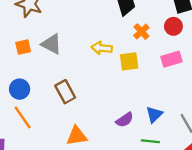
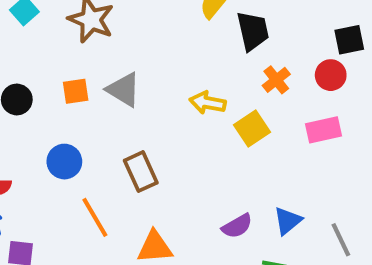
yellow square: (129, 61) -> (252, 128), turned -30
orange line: (23, 117) -> (95, 217), moved

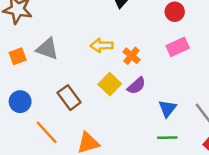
orange cross: (276, 80) -> (131, 56), moved
yellow square: (252, 128) -> (110, 84), moved
purple semicircle: (237, 226) -> (136, 86), moved

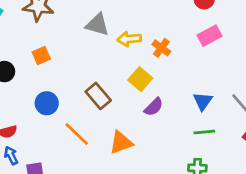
gray triangle: (47, 49) -> (97, 25), moved
purple semicircle: (136, 86) -> (154, 107), moved

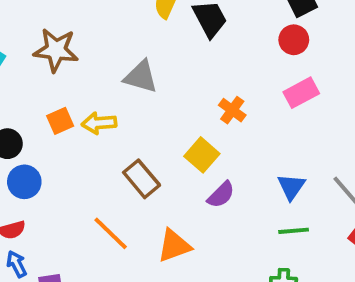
yellow arrow: (129, 39) -> (99, 123), moved
blue circle: (47, 103) -> (24, 182), moved

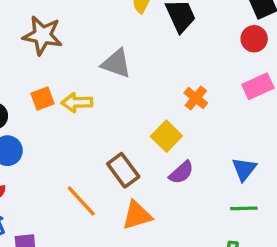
brown rectangle: (142, 179) -> (123, 170), moved

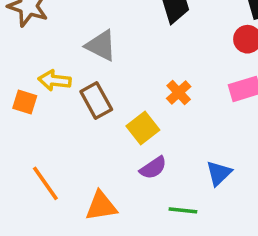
orange square: (42, 98) -> (25, 102), moved, turned 30
brown rectangle: (123, 170) -> (96, 101), moved
green line: (244, 208) -> (183, 210), moved

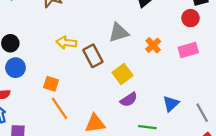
gray triangle: (101, 46) -> (119, 33), moved, turned -45
orange cross: (179, 93) -> (153, 45), moved
orange square: (25, 102) -> (51, 84), moved

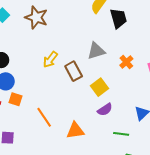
yellow arrow: (66, 43) -> (50, 60), turned -60
orange square: (51, 84) -> (15, 99), moved

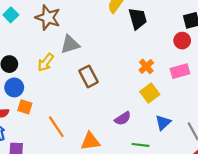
gray triangle: (96, 51) -> (70, 44), moved
yellow arrow: (50, 60) -> (46, 62), moved
yellow square: (99, 87) -> (150, 93), moved

